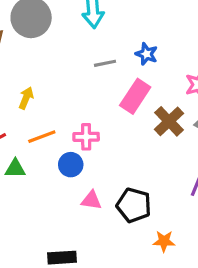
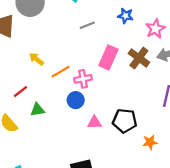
blue star: (146, 54) -> (125, 16), moved
pink rectangle: (135, 96) -> (108, 57), moved
yellow arrow: (26, 98) -> (36, 59), turned -64
orange line: (42, 137) -> (61, 72), moved

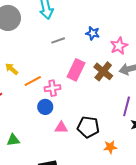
green triangle: (37, 110) -> (13, 140), moved

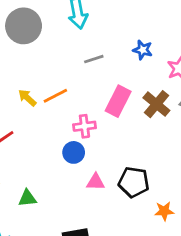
orange line: (33, 81) -> (55, 96), moved

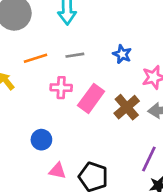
orange line: (55, 96) -> (36, 58), moved
pink cross: (84, 126) -> (61, 88), moved

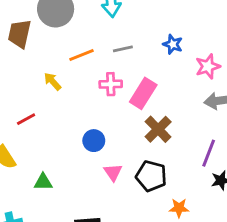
brown cross: (127, 107) -> (158, 129), moved
pink triangle: (57, 171) -> (113, 172), turned 48

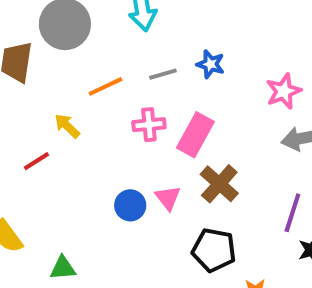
blue star: (173, 44) -> (211, 64), moved
red line: (26, 119) -> (36, 161), moved
pink triangle: (113, 172) -> (168, 198), moved

